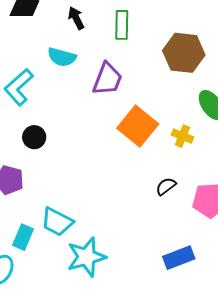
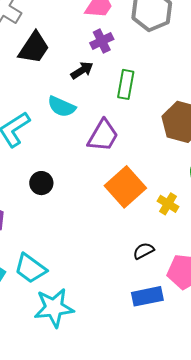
black arrow: (76, 18) -> (82, 70), turned 75
black circle: (34, 137) -> (41, 183), moved
blue rectangle: (179, 258) -> (147, 296), moved

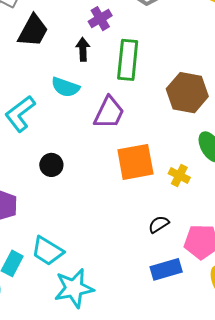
black arrow: (82, 70) -> (83, 49), turned -55
green rectangle: (126, 84) -> (128, 60), size x1.4
orange square: (125, 187) -> (135, 162), turned 36

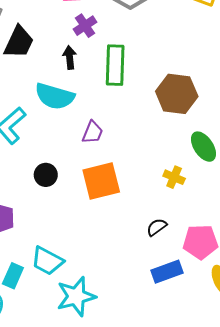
cyan semicircle: (65, 87) -> (55, 96), size x1.4
purple trapezoid: (109, 113) -> (93, 132), moved, size x0.7
orange square: (135, 162) -> (101, 181), moved

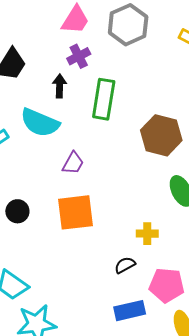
black circle: (46, 175) -> (17, 211), moved
yellow cross: (174, 177) -> (147, 234), moved, turned -30

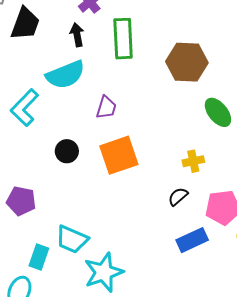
cyan semicircle: (40, 123) -> (65, 75), turned -33
black circle: (17, 211) -> (67, 151), moved

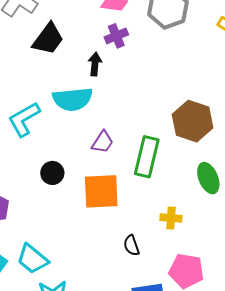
green rectangle: (123, 39) -> (147, 157), moved
black semicircle: (178, 197) -> (131, 245), moved, turned -85

